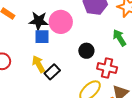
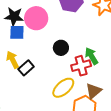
green arrow: (119, 38) -> (91, 56), moved
red cross: (107, 68) -> (81, 66), turned -30

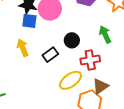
green arrow: (91, 56) -> (105, 34), moved
black rectangle: (26, 68) -> (50, 55), moved

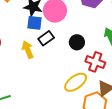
black rectangle: (50, 55) -> (46, 38), moved
red cross: (90, 60) -> (95, 62), turned 30

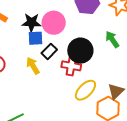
black circle: (77, 42) -> (80, 51), size x1.6
red cross: (95, 62) -> (71, 66), moved

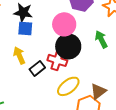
pink circle: (54, 23) -> (64, 24), moved
black rectangle: (49, 51) -> (37, 68), moved

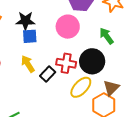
black circle: (68, 46) -> (92, 61), moved

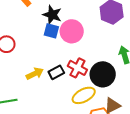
pink circle: (68, 27) -> (72, 31), moved
yellow arrow: (28, 64) -> (35, 74), moved, turned 78

